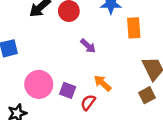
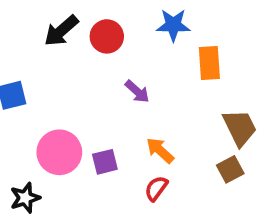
purple square: (68, 90) -> (105, 162), turned -35
red semicircle: (88, 102) -> (156, 188), moved

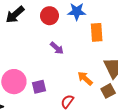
red circle: (107, 36) -> (49, 16), moved
orange arrow: (160, 150) -> (85, 78), moved

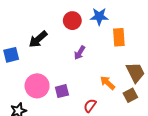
black arrow: (15, 15) -> (38, 39), moved
purple arrow: (57, 48) -> (80, 53), turned 80

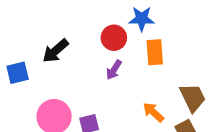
red circle: (72, 21) -> (114, 38), moved
orange rectangle: (119, 37) -> (155, 52), moved

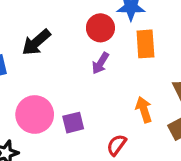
orange arrow: (153, 112) -> (144, 110), turned 30

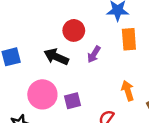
red circle: (100, 28) -> (74, 30), moved
black arrow: (36, 42) -> (56, 57), moved, turned 65

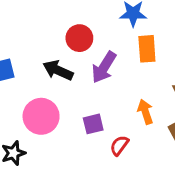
purple arrow: (94, 54) -> (104, 67), size x1.5
purple square: (73, 101) -> (93, 124), moved

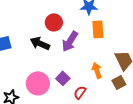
pink circle: (41, 116) -> (38, 83), moved
purple square: (93, 124) -> (63, 78), turned -32

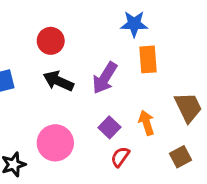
red circle: (54, 22) -> (51, 41), moved
purple square: (63, 78) -> (109, 127), moved
brown square: (119, 82) -> (180, 157), moved

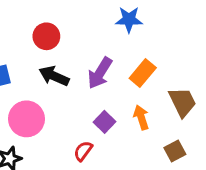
orange rectangle: (148, 59) -> (143, 73), moved, turned 44
pink circle: (55, 143) -> (26, 119), moved
red semicircle: (120, 157) -> (83, 151), moved

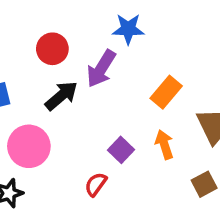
blue star: (129, 19) -> (128, 29), moved
purple arrow: (100, 73) -> (101, 69), moved
black arrow: (54, 76) -> (61, 96), turned 116

